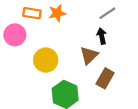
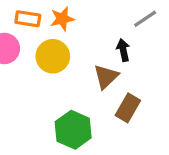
gray line: (107, 13) -> (145, 19), moved
yellow circle: (46, 60) -> (53, 56), moved

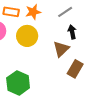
gray line: (145, 19) -> (65, 12), moved
green hexagon: (73, 130) -> (18, 83), moved

